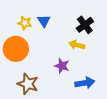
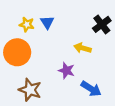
black cross: (85, 25) -> (102, 24), moved
blue arrow: (85, 83) -> (91, 89), turned 42

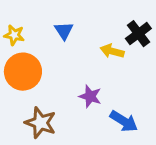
yellow star: (27, 24) -> (14, 35), moved
yellow arrow: (83, 48) -> (112, 51), moved

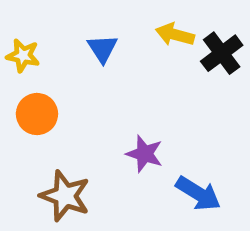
yellow arrow: (112, 51) -> (175, 35), moved
orange circle: (23, 72) -> (37, 114), size x0.7

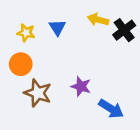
yellow star: (23, 56) -> (26, 33), moved
brown star: (65, 196) -> (38, 93), moved

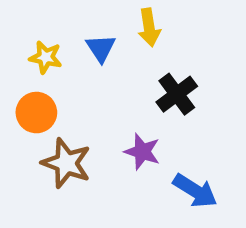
yellow arrow: (98, 20) -> (149, 27), moved, turned -114
black cross: (124, 30) -> (177, 94), moved

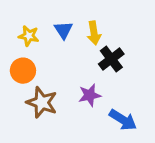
yellow arrow: (149, 27) -> (94, 33), moved
purple star: (142, 152) -> (90, 95), turned -30

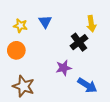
yellow arrow: (94, 33) -> (91, 24), moved
brown star: (42, 102) -> (24, 86), moved

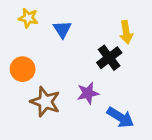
yellow star: (20, 26) -> (28, 18), moved
brown star: (24, 86) -> (45, 102), moved

